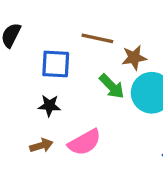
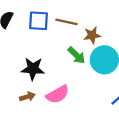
blue square: (56, 64) -> (39, 21), moved
black star: (49, 106) -> (33, 69), size x1.5

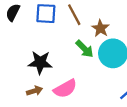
brown line: (66, 22) -> (74, 15), turned 50
brown star: (92, 35) -> (100, 28), turned -30

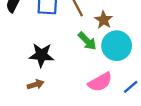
pink semicircle: (65, 89) -> (100, 82), moved

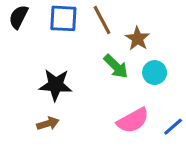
cyan circle: (117, 46) -> (155, 73), size x0.6

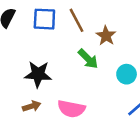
cyan circle: (155, 73) -> (127, 74), moved
pink semicircle: (133, 120) -> (71, 109), moved, turned 40

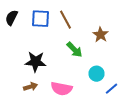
brown star: (106, 36) -> (100, 35), moved
cyan circle: (127, 74) -> (96, 74), moved

